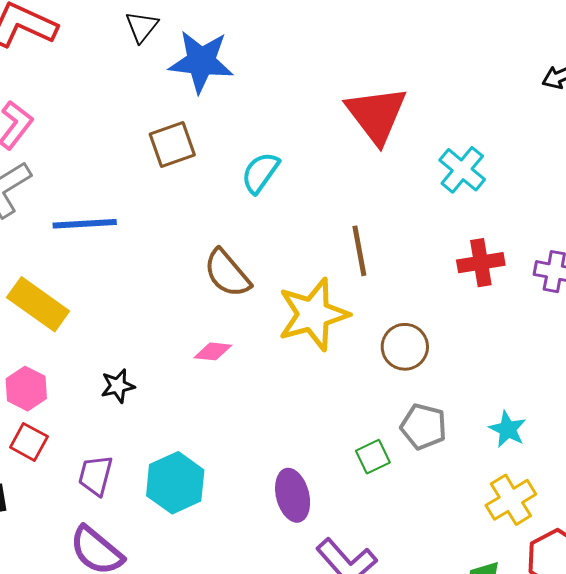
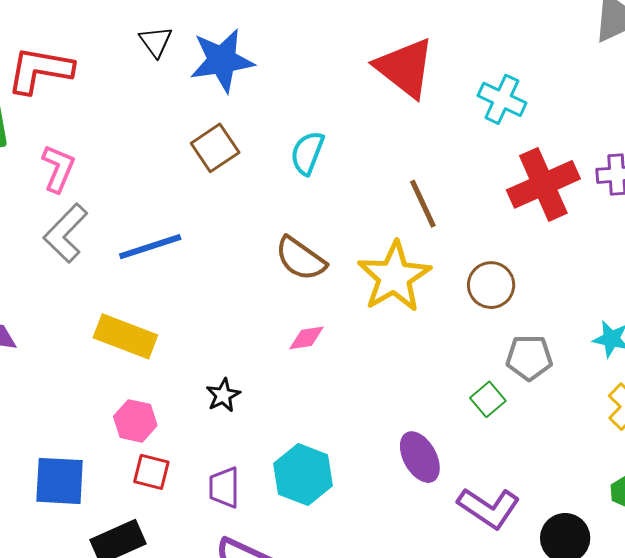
red cross: (481, 263) -> (543, 184), size x1.5

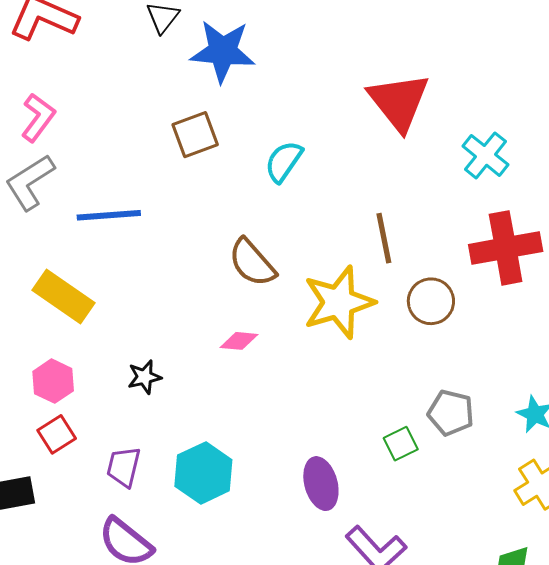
brown circle: (491, 285) -> (431, 301), moved
red square: (151, 472) -> (57, 434), turned 30

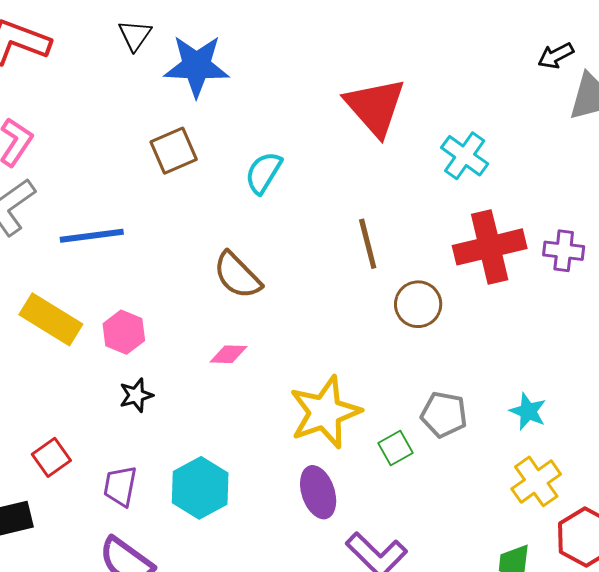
yellow star: (339, 302) -> (325, 412), moved
pink hexagon: (53, 381) -> (124, 332), moved

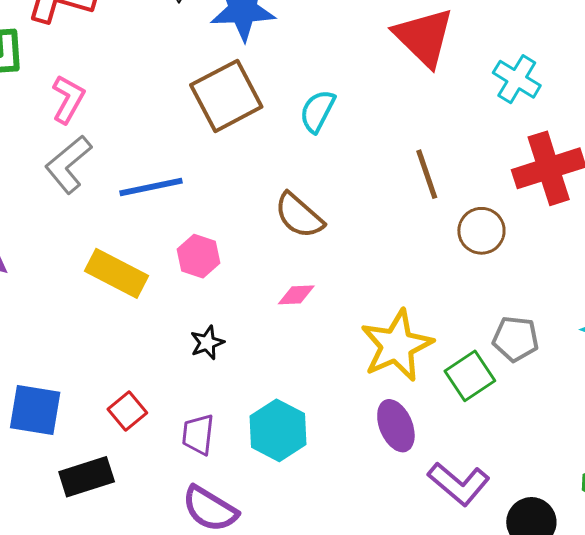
brown square: (174, 151) -> (226, 96), size x1.5
pink hexagon: (124, 332) -> (199, 256), moved
green square: (396, 448) -> (470, 376), size x1.4

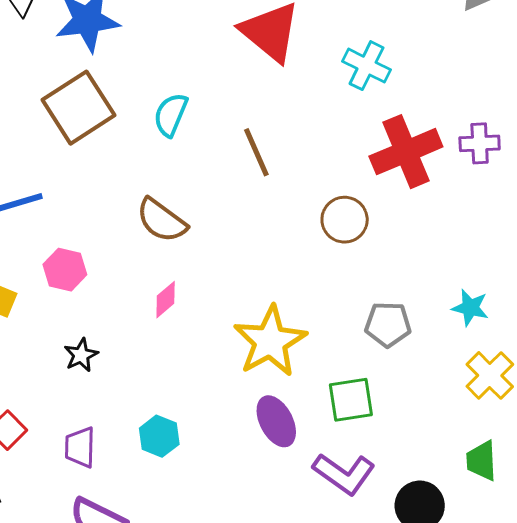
brown line: (427, 174) -> (256, 152), moved
pink diamond: (296, 295) -> (166, 300), turned -33
green square: (470, 376) -> (351, 400), moved, turned 30
cyan hexagon: (278, 430) -> (159, 436), size x0.7

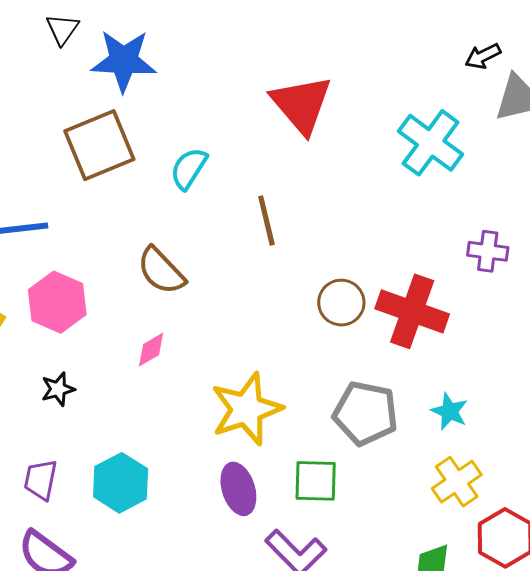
cyan cross: (366, 66) -> (431, 143), moved, size x1.4
red cross: (406, 152) -> (412, 311), moved, turned 32
pink hexagon: (65, 270) -> (57, 302), size x1.4
gray pentagon: (388, 324) -> (365, 413), size x1.4
cyan hexagon: (159, 436) -> (121, 483), size x1.4

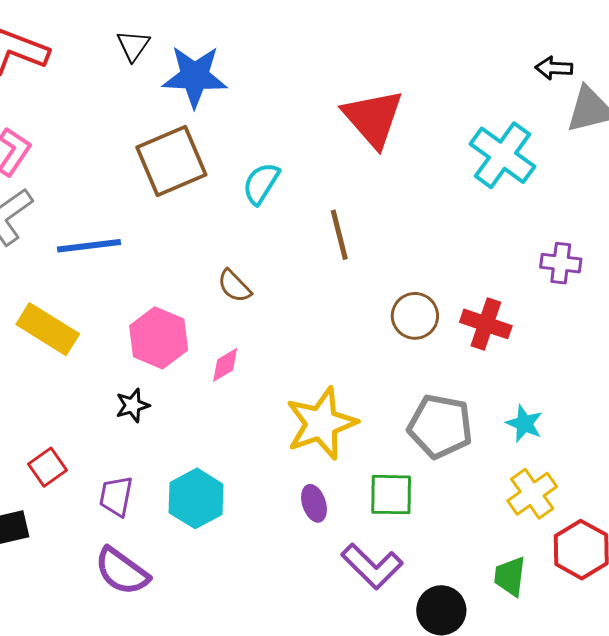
black arrow: (483, 56) -> (554, 68), turned 30
brown semicircle: (161, 271) -> (234, 286), size x0.7
pink hexagon: (57, 302) -> (159, 338), moved
red cross: (412, 311) -> (486, 324), size x0.7
purple ellipse: (238, 489) -> (314, 503), size x0.7

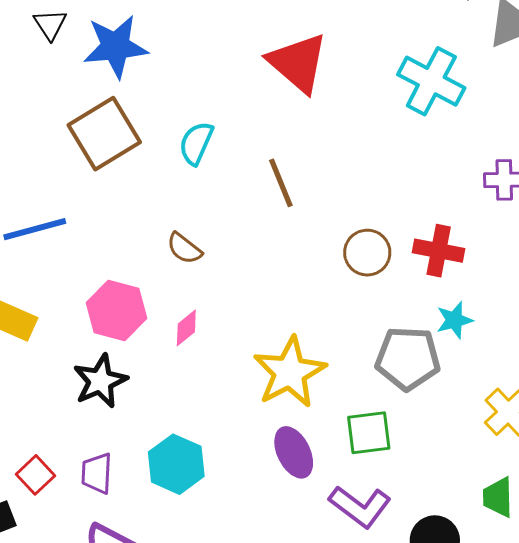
black star: (133, 405) -> (100, 381), size x1.6
cyan star: (524, 424) -> (454, 320), moved, turned -30
red square: (48, 467) -> (35, 475), moved
purple ellipse: (314, 503) -> (294, 452), size x1.4

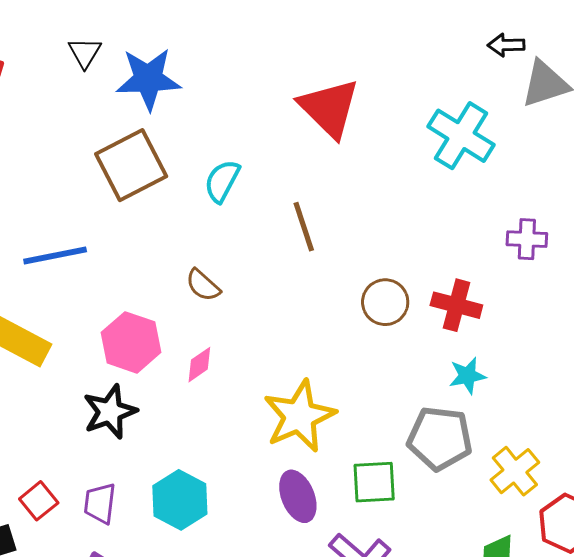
gray pentagon: (408, 358) -> (440, 438), moved

